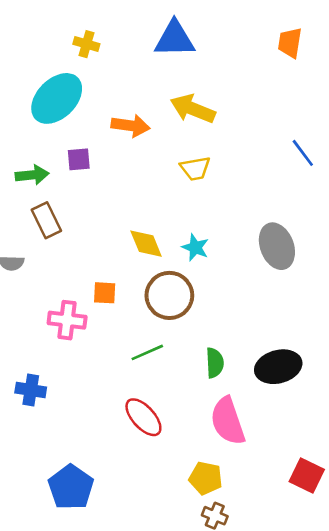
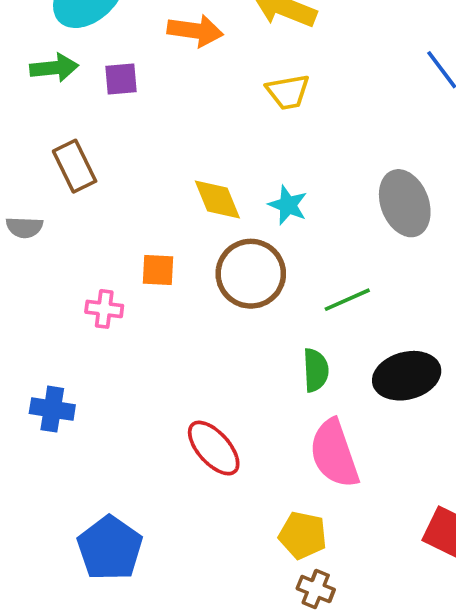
green arrow: (32, 175) -> (54, 68), moved
pink cross: (67, 320) -> (104, 309), size x0.7
green line: (147, 352) -> (347, 300), moved

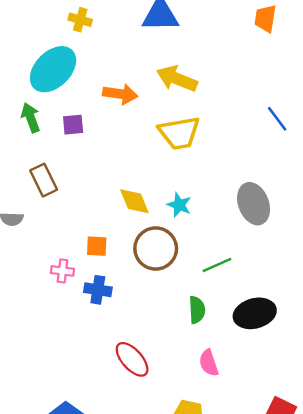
green arrow: (54, 68) -> (31, 118), turned -104
yellow trapezoid: (288, 92) -> (179, 133), size x1.5
blue cross: (52, 409) -> (98, 290), moved
pink semicircle: (334, 454) -> (209, 363), size x0.6

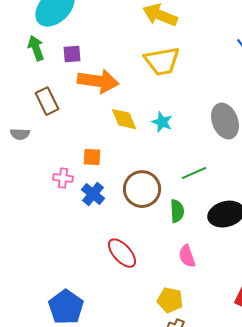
orange arrow: (120, 94) -> (98, 81), moved, size x1.4
brown circle: (156, 248) -> (142, 189), moved
blue cross: (98, 290) -> (93, 194), turned 30

